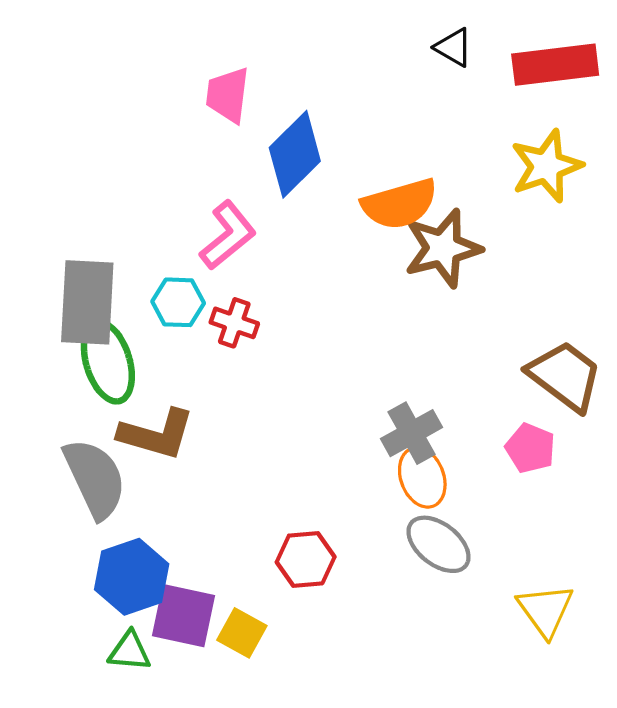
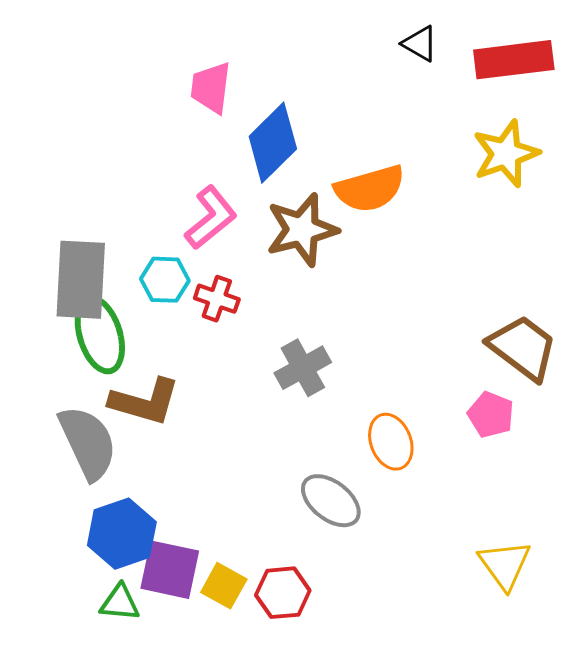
brown star: (443, 248) -> (302, 230), moved
gray cross: (411, 433) -> (303, 368), moved
gray ellipse: (438, 544) -> (331, 501), moved
red hexagon: (306, 559) -> (283, 593), moved

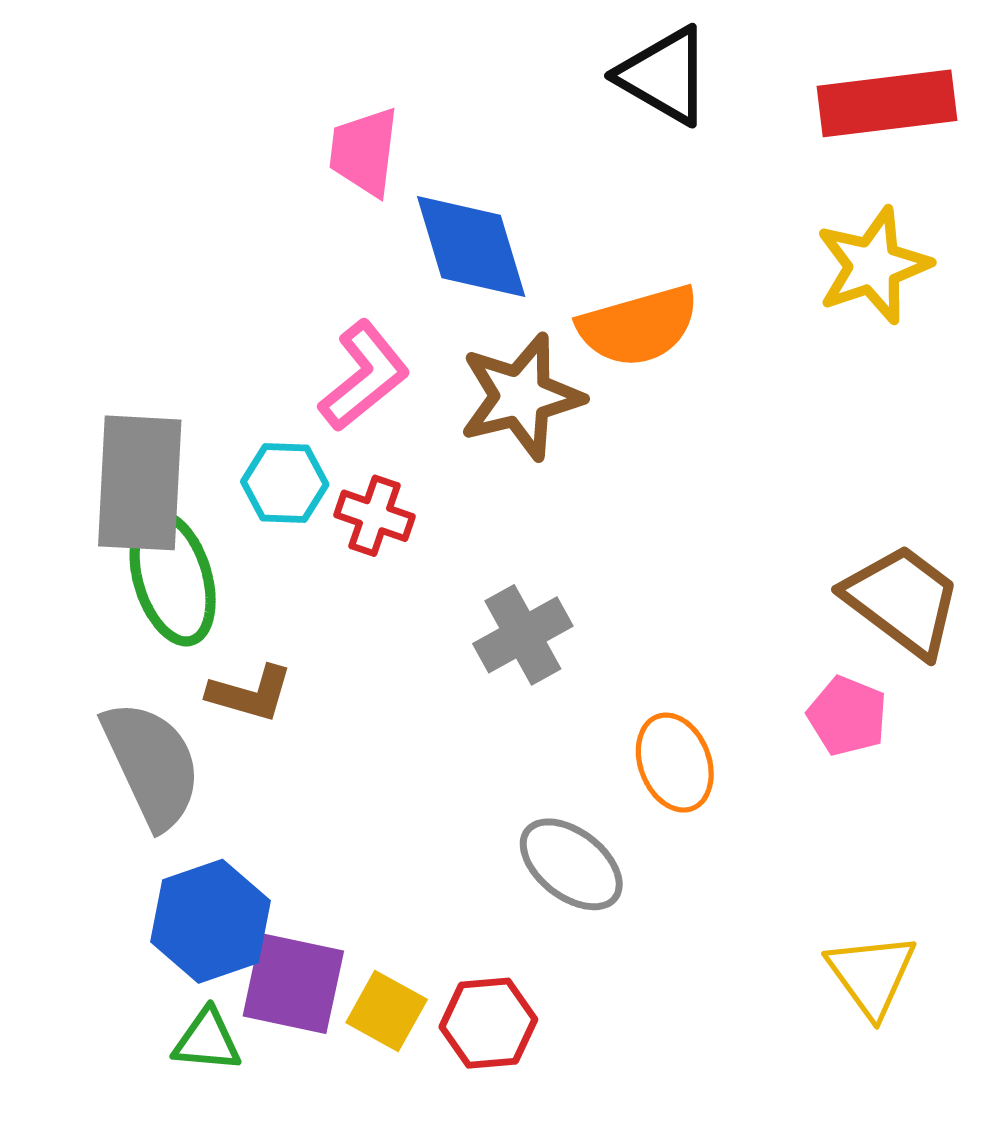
black triangle: (420, 44) -> (664, 76), moved, size x1.6
blue diamond: (273, 143) -> (471, 247), turned -62
brown L-shape: (145, 402) -> (250, 693), size x0.7

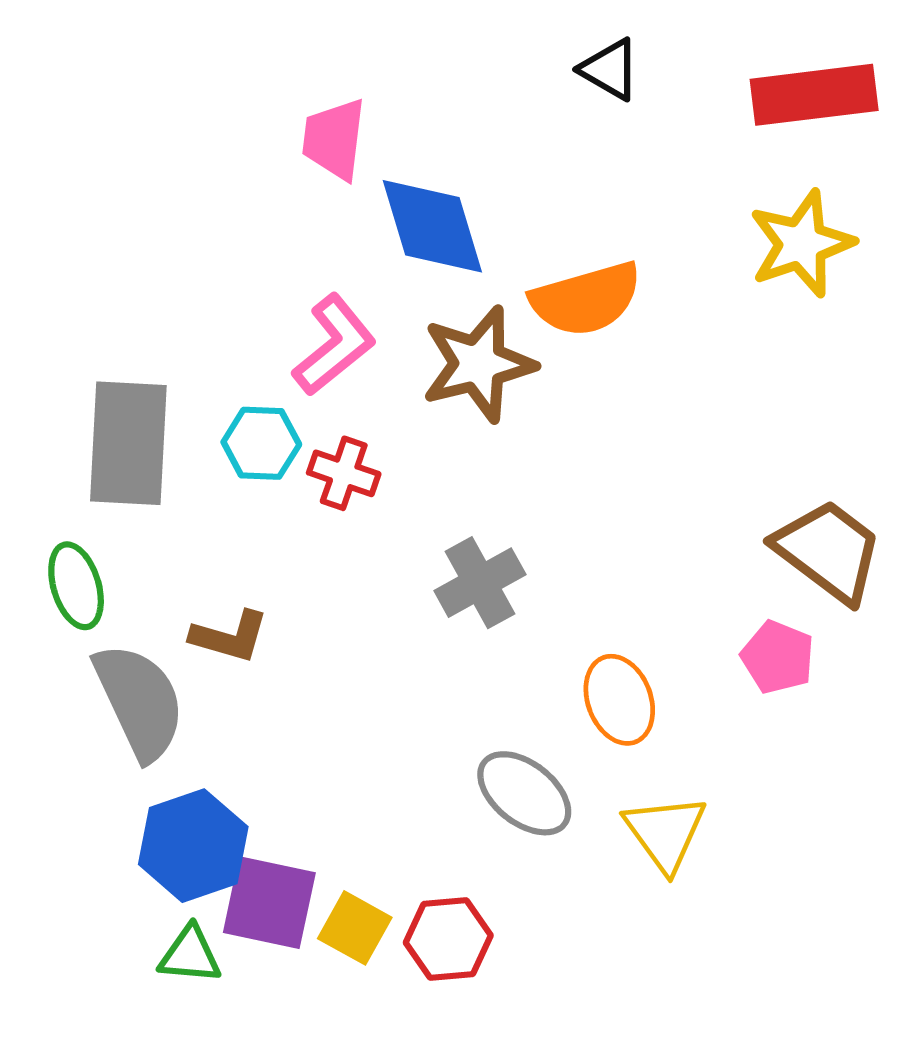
black triangle: (664, 76) -> (610, 69), size x0.7
green ellipse: (173, 578) -> (76, 586), moved, size x0.7
yellow triangle: (871, 975) -> (665, 833), moved

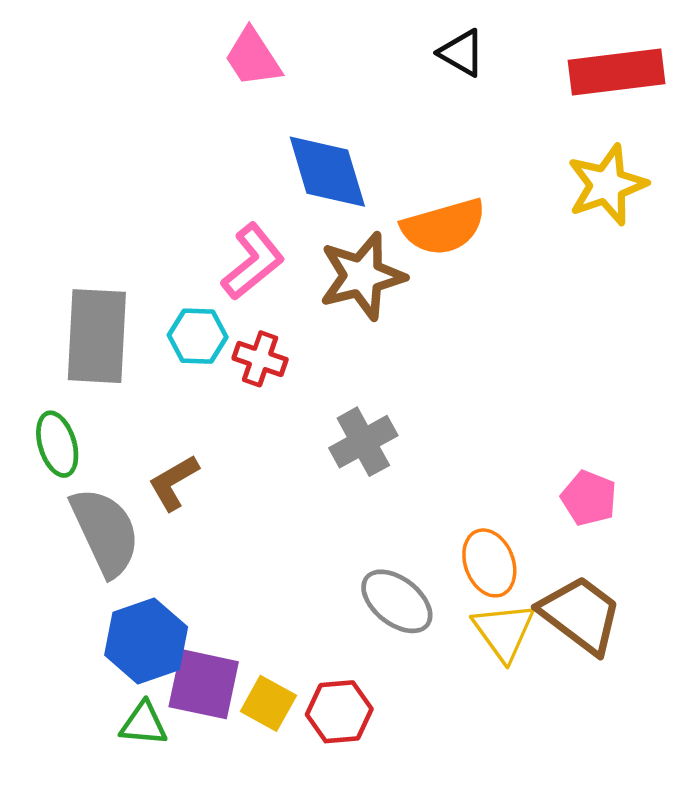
pink trapezoid: (334, 139) -> (253, 58), moved, turned -40
brown trapezoid: (828, 551) -> (581, 615), moved
brown L-shape: (230, 636) -> (174, 483), turned 134
orange ellipse: (619, 700) -> (489, 563), moved

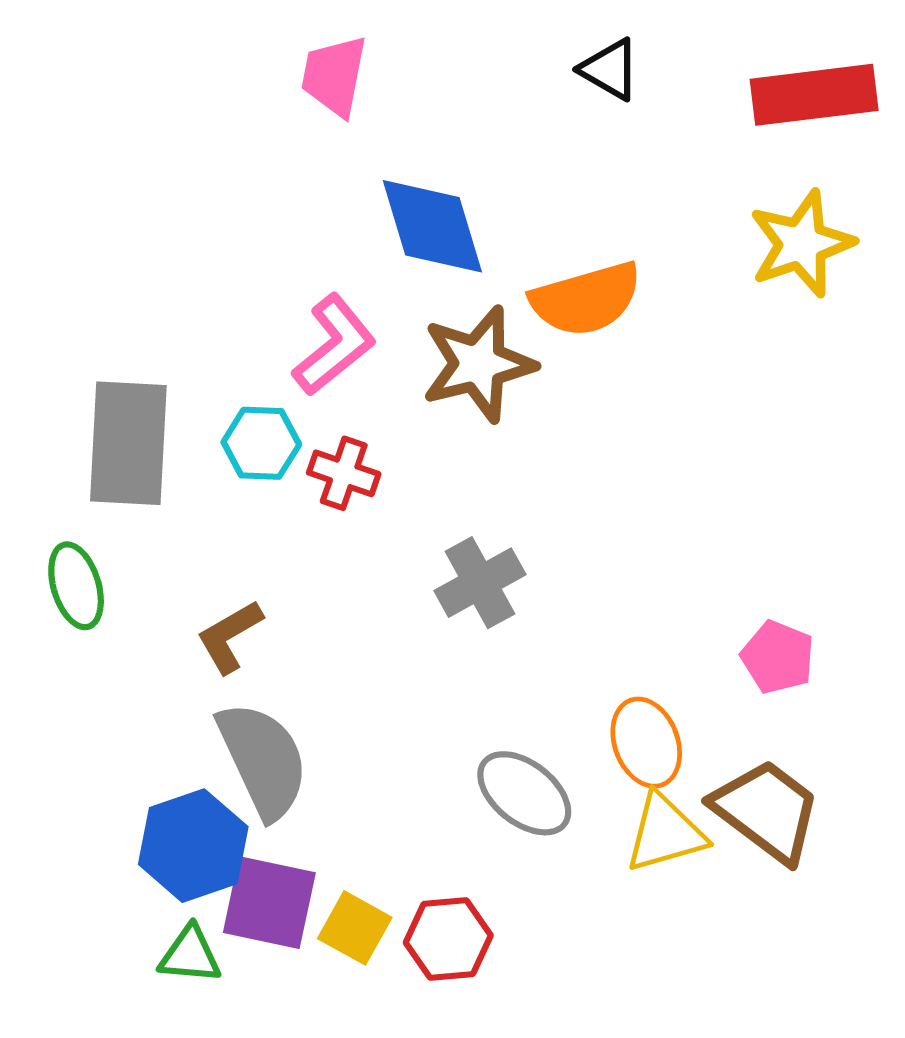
pink trapezoid: (253, 58) -> (334, 76), turned 44
gray semicircle: (105, 532) -> (263, 760), moved
yellow triangle: (504, 631) -> (665, 833), turned 50

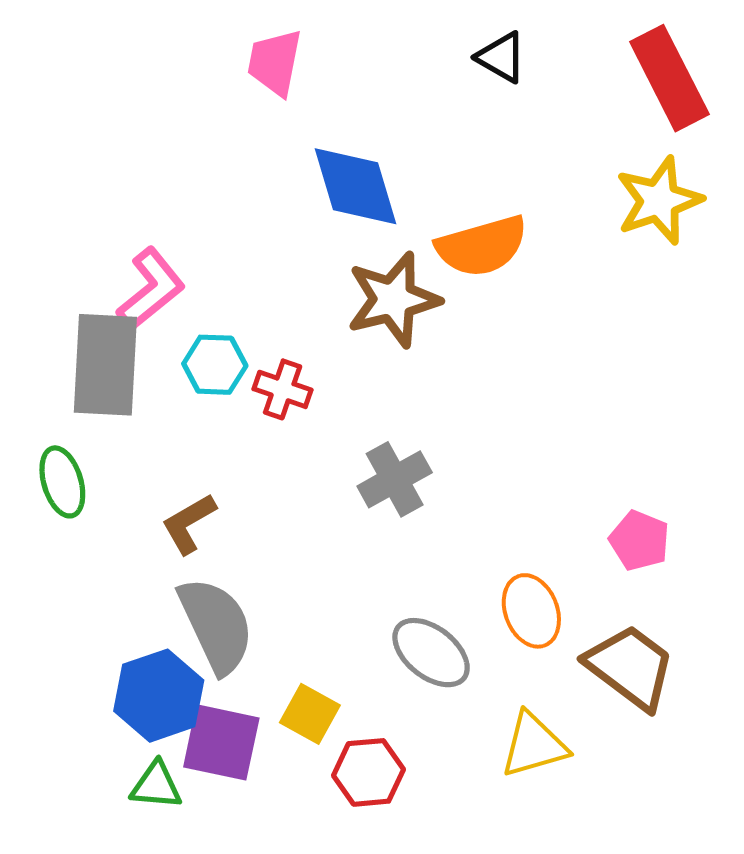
red rectangle: (814, 95) -> (669, 78), turned 70
pink L-shape: (334, 345) -> (151, 289), moved
yellow triangle: (665, 833) -> (534, 745), moved
yellow square: (355, 928) -> (310, 714), moved

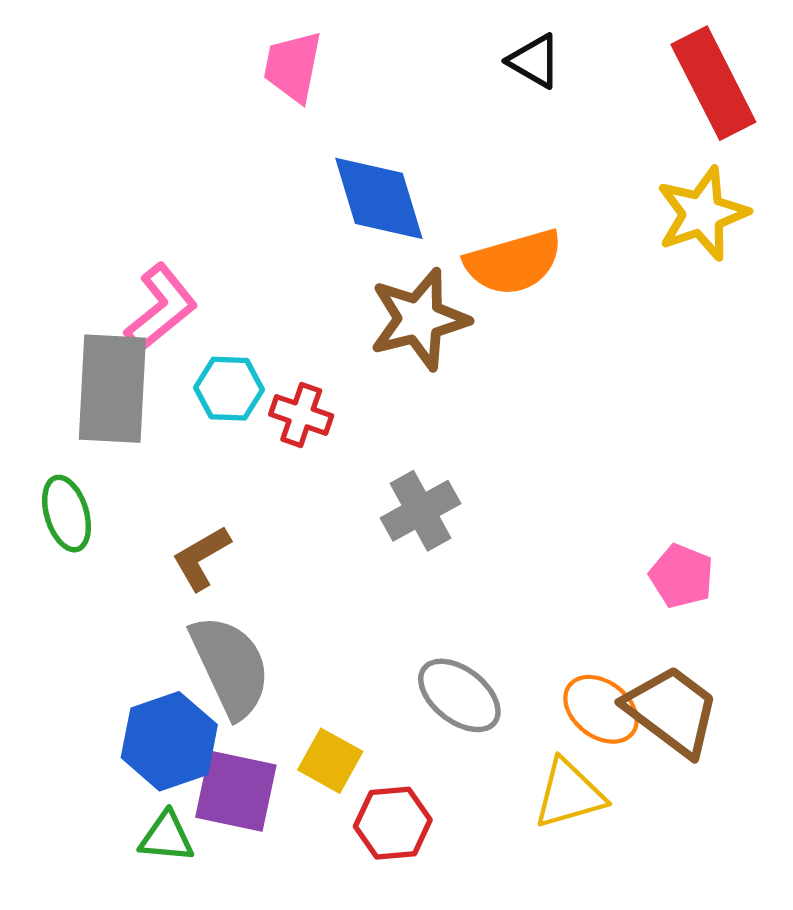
orange ellipse: (531, 611) -> (601, 709), moved, turned -32

